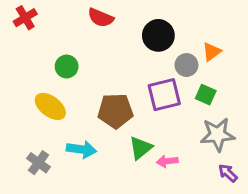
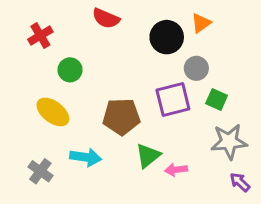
red cross: (25, 18) -> (40, 36), moved
orange triangle: (212, 52) -> (201, 23), moved

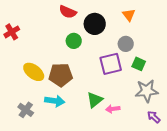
orange triangle: (201, 23) -> (129, 15), turned -32
red cross: (40, 36) -> (12, 32), moved
black circle: (167, 37) -> (95, 24), moved
green circle: (70, 70) -> (74, 41), moved
brown pentagon: (121, 117) -> (61, 75), moved

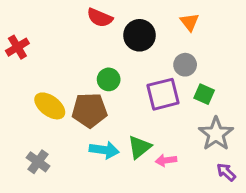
green circle: (74, 41) -> (109, 79), moved
gray star: (147, 91) -> (216, 134), turned -30
cyan arrow: (55, 101) -> (104, 150), moved

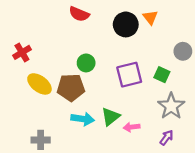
black circle: (139, 35) -> (126, 24), moved
red cross: (17, 47) -> (22, 52), moved
gray circle: (185, 65) -> (183, 51), moved
gray cross: (38, 162) -> (41, 140), moved, turned -36
purple arrow: (226, 172) -> (167, 138), moved, turned 84

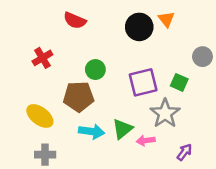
red semicircle: (79, 14) -> (75, 20), moved
red cross: (22, 52) -> (42, 58), moved
yellow ellipse: (39, 84) -> (40, 116), moved
gray star: (171, 106) -> (165, 113), moved

